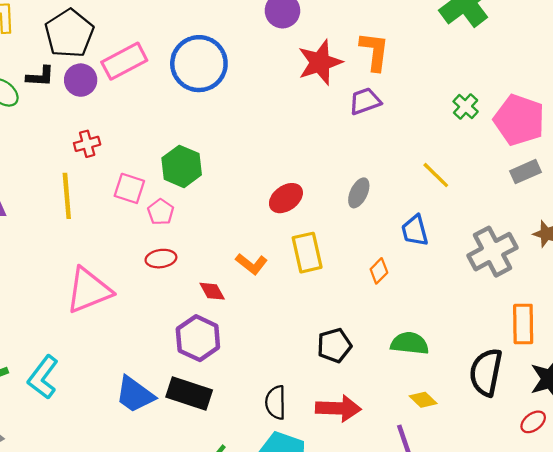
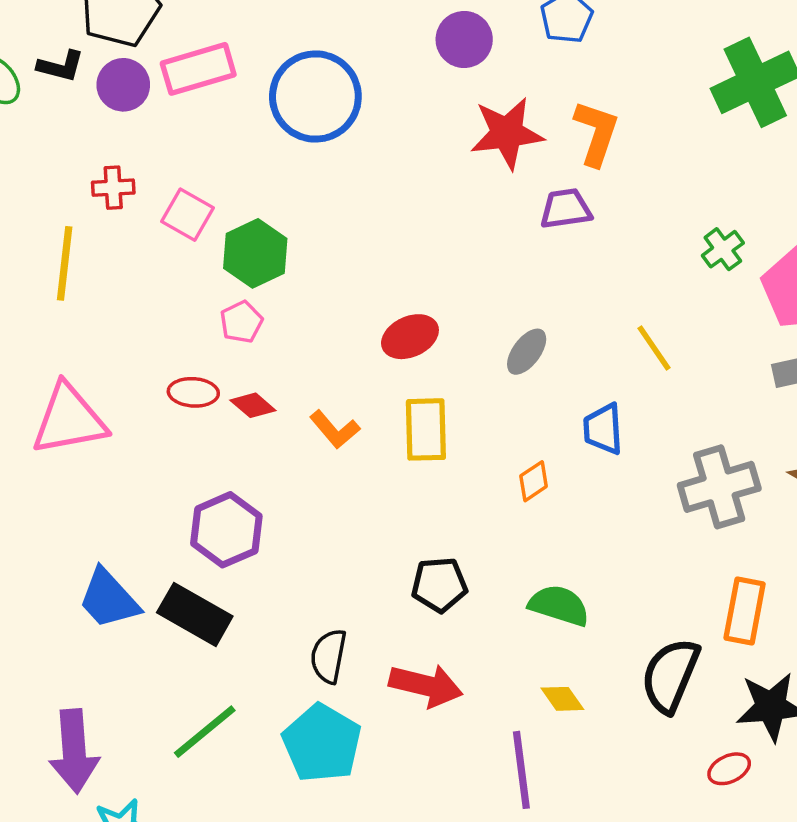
pink square: (129, 188) -> (188, 215), moved
pink pentagon: (161, 212) -> (241, 322), moved
red diamond: (212, 291) -> (253, 405), moved, turned -32

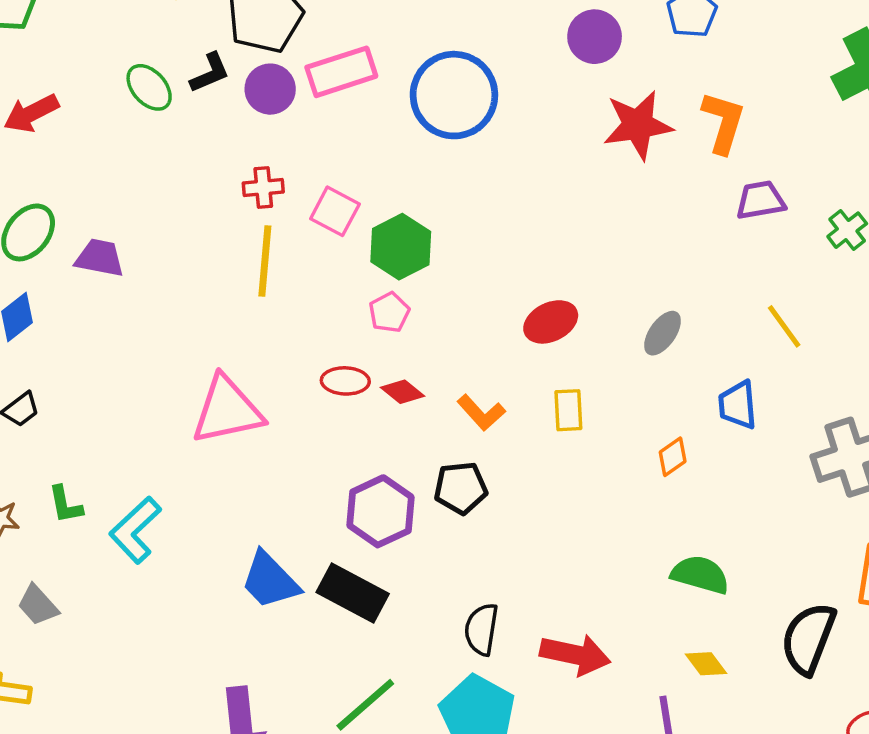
black L-shape: (61, 66) -> (210, 73), turned -36
purple trapezoid: (566, 209) -> (761, 200), moved
yellow line: (65, 263) -> (265, 261), moved
yellow rectangle: (426, 429) -> (568, 410), size x0.7
black pentagon: (439, 585) -> (461, 488), moved

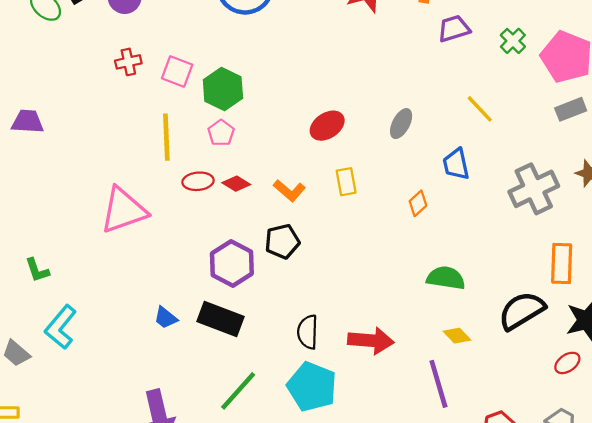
yellow line: (265, 261) -> (166, 137), moved
green L-shape: (65, 505) -> (37, 270), moved
cyan L-shape: (135, 530) -> (61, 327), moved
blue trapezoid: (270, 580) -> (166, 318), size x0.6
black semicircle: (808, 638) -> (522, 311), turned 45

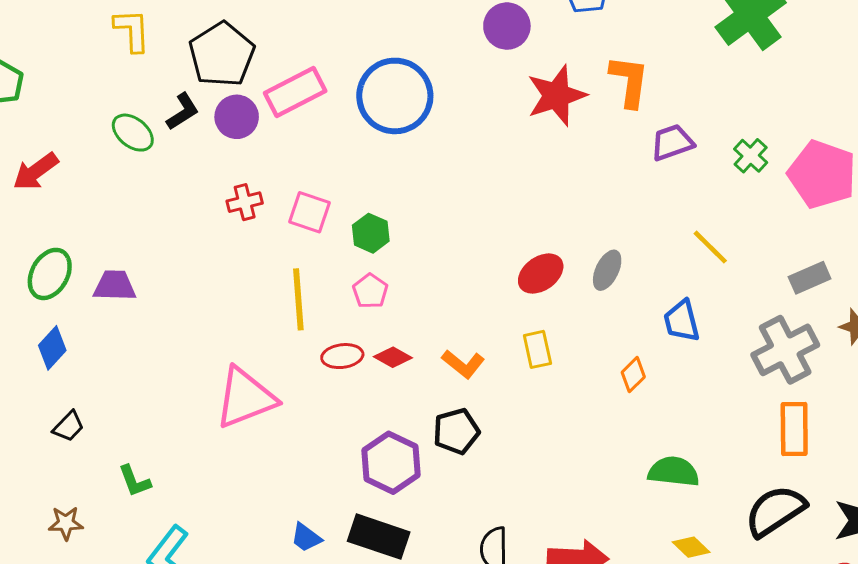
green hexagon: (223, 89) -> (371, 233), size x0.7
gray rectangle: (571, 109) -> (810, 278), moved
red ellipse: (327, 126) -> (541, 274), moved
orange rectangle: (562, 263) -> (794, 429), moved

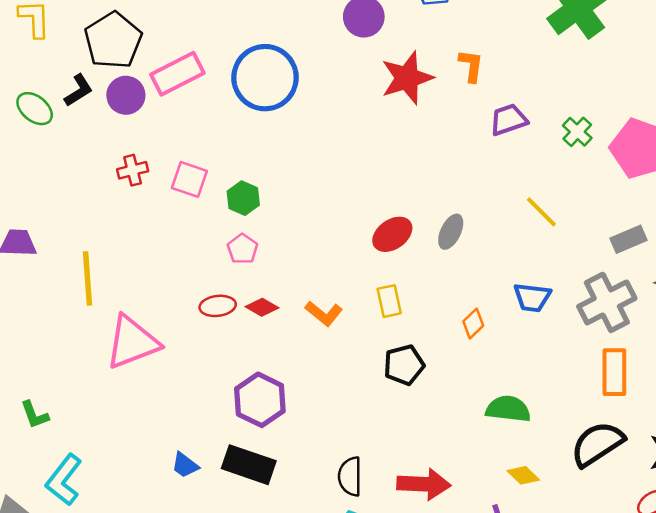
orange L-shape: (629, 81) -> (471, 66), size x0.7
yellow line: (298, 299) -> (88, 278), moved
blue trapezoid: (682, 321) -> (532, 297), moved, turned -69
black pentagon: (456, 431) -> (404, 365), moved

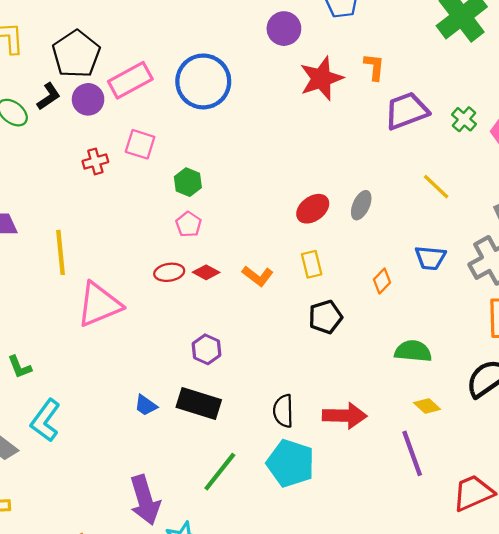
purple trapezoid: (508, 120) -> (407, 111), size x1.4
pink square: (189, 179) -> (140, 144), moved
purple hexagon: (260, 400) -> (206, 349), size x0.7

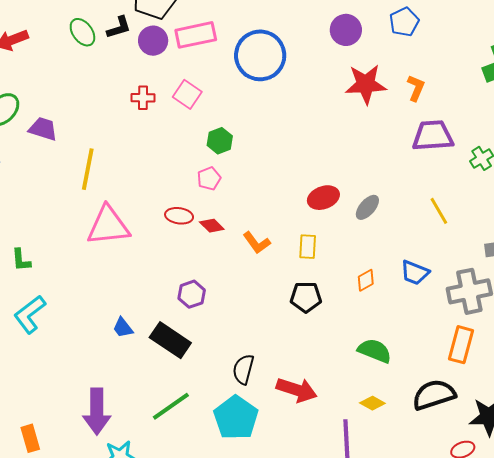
yellow diamond: (427, 406) -> (372, 403), turned -30

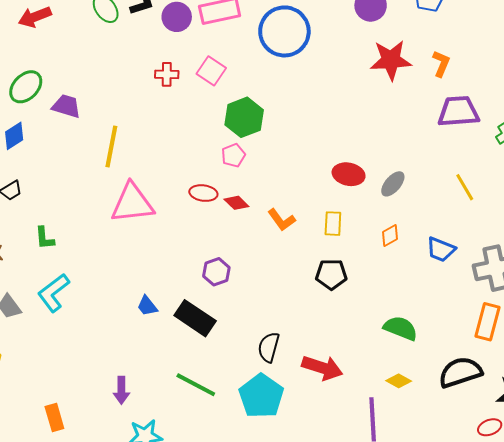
green hexagon: (220, 141) -> (244, 117), size x1.5
red ellipse: (323, 198) -> (349, 174), turned 32
orange diamond: (366, 280) -> (390, 235), moved
green line: (171, 406) -> (196, 385), turned 63
purple arrow: (97, 411) -> (121, 390), size x0.6

